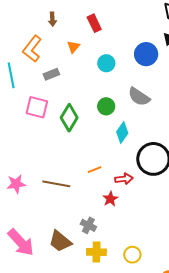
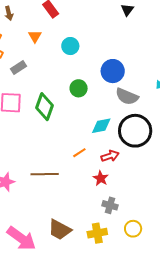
blue circle: (146, 54) -> (113, 71), moved
gray semicircle: (139, 97) -> (127, 96), moved
cyan diamond: (122, 133) -> (101, 126), moved, turned 55
gray cross: (88, 225) -> (110, 205), moved

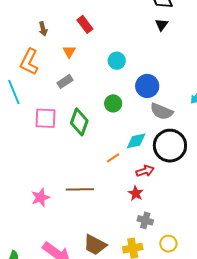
cyan circle: (70, 46) -> (117, 61), moved
gray rectangle: (19, 67) -> (65, 81), moved
orange line: (79, 153) -> (113, 158), moved

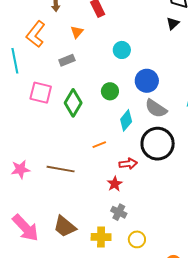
cyan diamond: (136, 141) -> (126, 120), moved, turned -50

